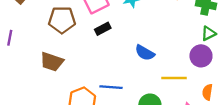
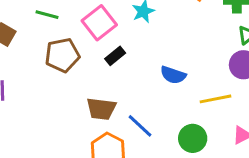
brown trapezoid: (52, 62) -> (101, 109), moved
blue line: (111, 87) -> (140, 126), turned 50

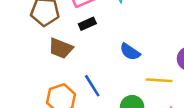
brown trapezoid: (101, 109) -> (61, 48), moved

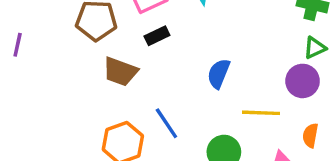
blue semicircle: (130, 52) -> (219, 74), turned 80

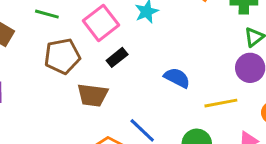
blue semicircle: (219, 74) -> (177, 78), turned 108

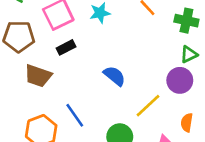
yellow line: (221, 103) -> (148, 106), turned -44

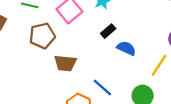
black rectangle: (66, 47) -> (108, 31), moved

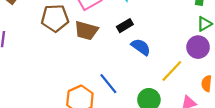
brown trapezoid: (65, 63) -> (86, 31), moved

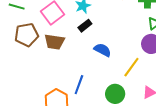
black rectangle: (125, 26) -> (85, 26), moved
blue line: (108, 84) -> (79, 85), turned 66

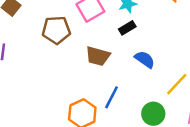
brown trapezoid: (54, 42) -> (98, 56), moved

